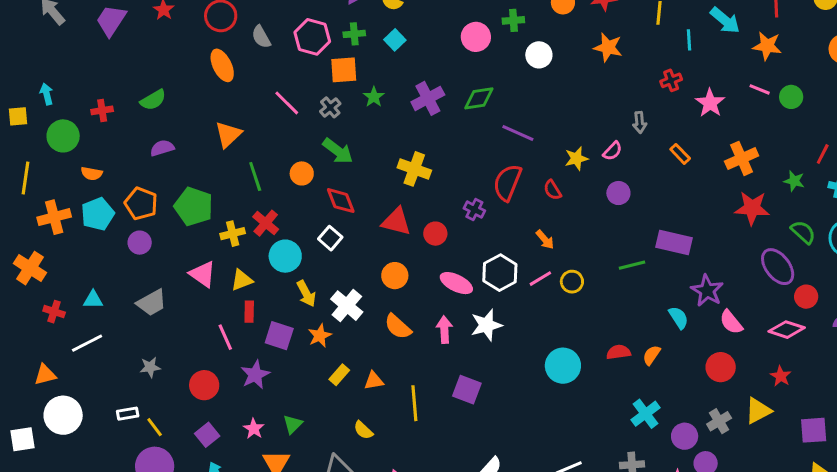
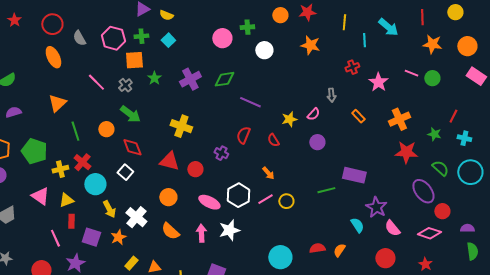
orange star: (767, 46) -> (432, 44), moved
red semicircle: (507, 182) -> (243, 135), size x0.7

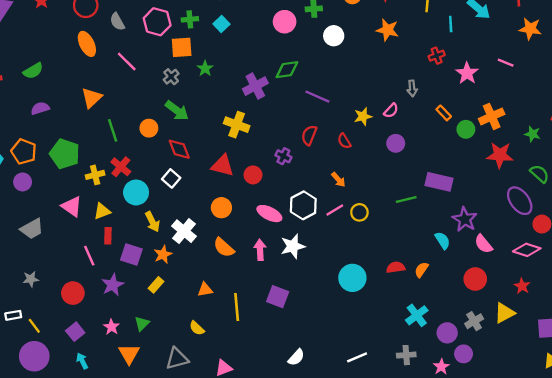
green circle: (432, 78) -> (466, 129), moved
purple cross: (190, 79) -> (255, 86), moved
pink line: (96, 82) -> (127, 61), moved
yellow rectangle: (131, 263) -> (156, 285), moved

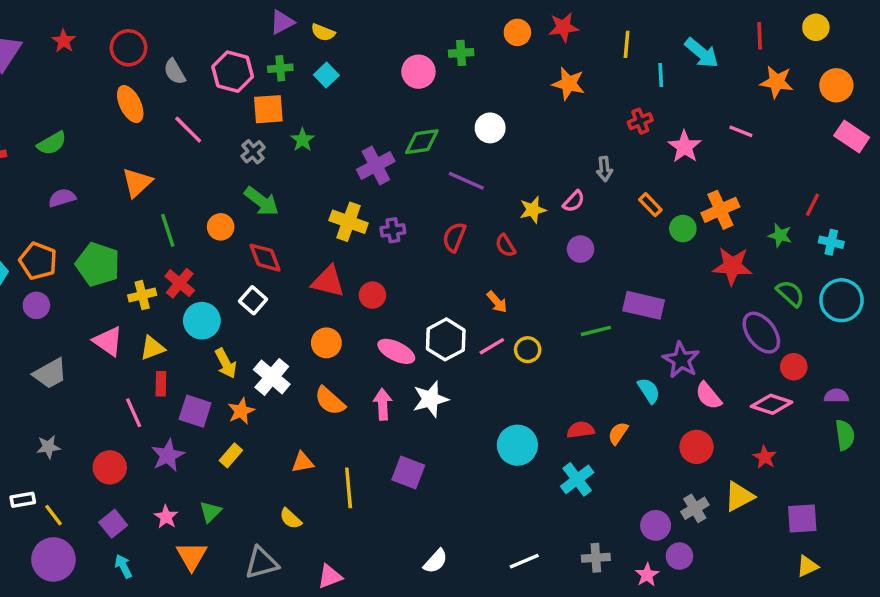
white circle: (334, 36) -> (490, 128), moved
purple cross: (283, 156) -> (393, 230), moved, turned -35
cyan cross: (417, 315) -> (577, 479), moved

